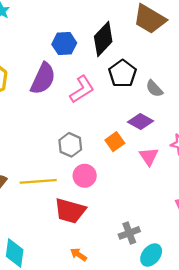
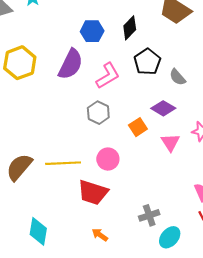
black diamond: (103, 39) -> (130, 28), size x0.7
gray hexagon: (70, 145) -> (98, 113), moved

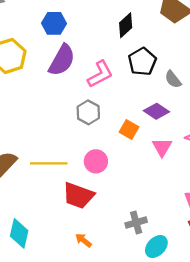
blue hexagon: (92, 31) -> (54, 23), moved
orange square: (138, 127) -> (129, 130), turned -30

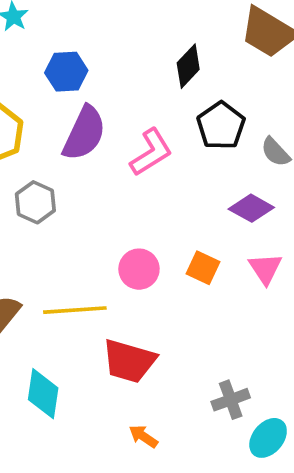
gray hexagon: (88, 112) -> (35, 202), moved
orange square: (129, 130) -> (203, 268), moved
pink circle: (96, 161) -> (139, 269), moved
cyan diamond: (19, 233) -> (43, 394), moved

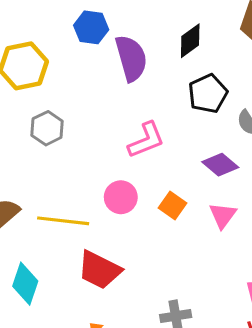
purple semicircle: (84, 133) -> (131, 58), moved, turned -51
pink L-shape: (151, 152) -> (146, 140), moved

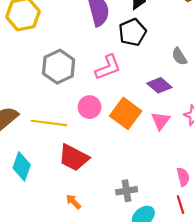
black pentagon: (208, 94) -> (132, 32), moved
gray hexagon: (47, 128) -> (59, 67), moved, size x1.4
orange square: (173, 206) -> (126, 113), size x1.6

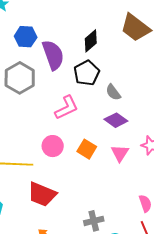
gray semicircle: (179, 56) -> (113, 92), moved
gray hexagon: (59, 67) -> (20, 78), moved
orange square: (126, 113) -> (87, 149), size x0.7

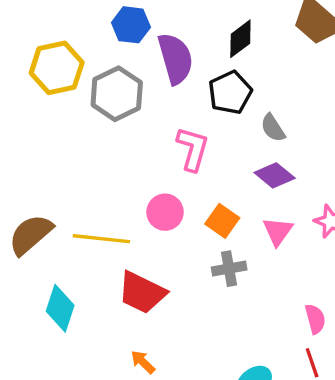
pink L-shape: (67, 108) -> (193, 149), turned -52
gray cross: (94, 221) -> (229, 269), moved

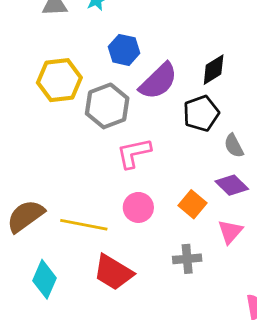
purple semicircle: (175, 59) -> (158, 81), turned 57
pink L-shape: (193, 149) -> (134, 153), moved, turned -123
orange square: (222, 221) -> (193, 204), moved

